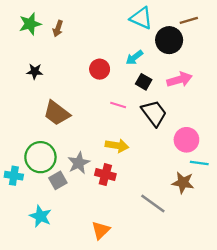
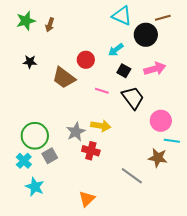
brown trapezoid: (57, 113) -> (64, 78), moved
gray star: (79, 163) -> (76, 132), moved
cyan cross: (14, 176) -> (24, 161), moved, turned 35

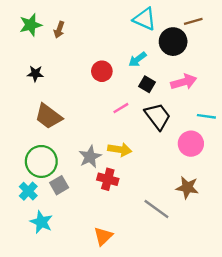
brown trapezoid: (64, 78) -> (48, 116), moved
pink line: (102, 91) -> (121, 108), turned -48
cyan line: (172, 141) -> (206, 116), moved

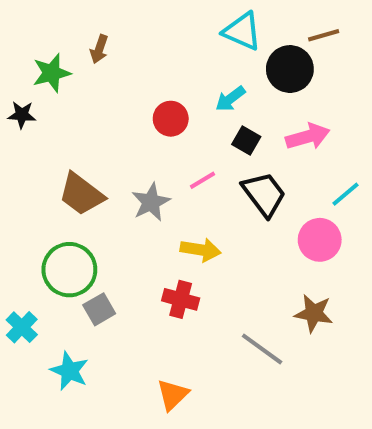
green star: (31, 25) -> (52, 73), moved
black star: (35, 74) -> (22, 115), moved
cyan line: (206, 116) -> (345, 194), turned -48
gray star: (90, 157) -> (151, 202), moved
cyan cross: (28, 191) -> (22, 327), moved

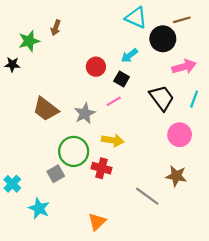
pink arrow: (308, 137) -> (184, 67), moved
black square: (246, 141) -> (122, 79), moved
black trapezoid: (264, 194) -> (162, 98), moved
cyan line: (345, 194) -> (194, 99), moved, turned -30
green circle: (69, 270) -> (74, 151), moved

